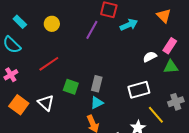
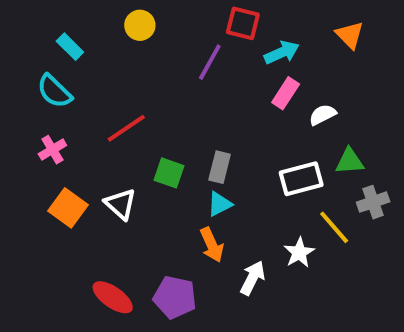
yellow circle: (52, 24) -> (140, 25), moved
pink rectangle: (170, 46) -> (286, 93), moved
green triangle: (171, 67) -> (350, 161), moved

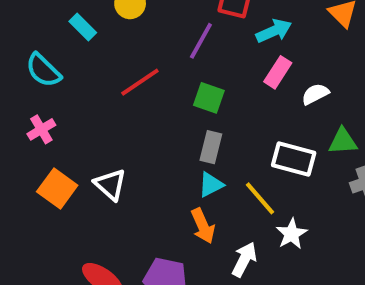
cyan rectangle: (70, 47) -> (83, 27), moved
red line: (126, 128) -> (140, 82), moved
green square: (169, 173) -> (209, 98), moved
white rectangle: (301, 179) -> (294, 159), turned 30
yellow line: (334, 227) -> (260, 198), moved

